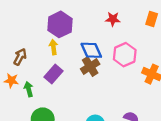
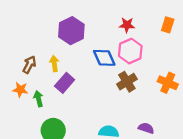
yellow arrow: (53, 47) -> (54, 64), moved
pink hexagon: (125, 55) -> (130, 51), moved
brown cross: (90, 66) -> (127, 82), moved

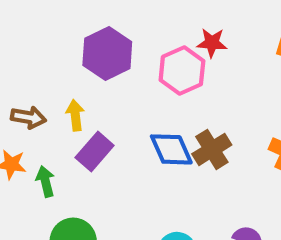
pink hexagon: (130, 51) -> (182, 70), moved
blue diamond: (104, 58) -> (171, 149), moved
brown arrow: (29, 65) -> (28, 117), turned 72

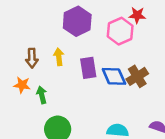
brown arrow: (28, 117) -> (32, 58), turned 78
purple rectangle: (95, 152) -> (88, 68), moved, turned -50

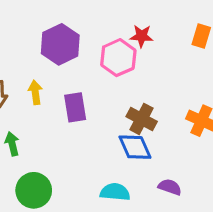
blue diamond: (114, 76) -> (135, 147), moved
brown cross: (137, 76) -> (142, 119), turned -30

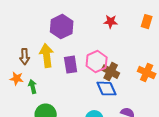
pink hexagon: (118, 58) -> (97, 62), moved
yellow arrow: (35, 92) -> (47, 56), size x1.6

